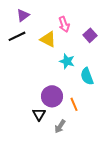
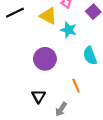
cyan star: (67, 61) -> (69, 30), moved
purple circle: (52, 96) -> (45, 59), moved

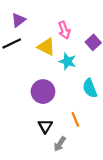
black triangle: (39, 96) -> (45, 126), moved

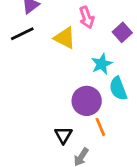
cyan star: (68, 61) -> (102, 64), moved, turned 30
purple circle: (43, 92) -> (87, 101), moved

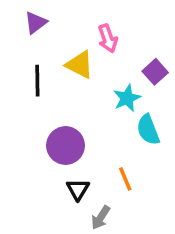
purple square: (122, 32) -> (155, 72), moved
black line: (22, 34) -> (37, 81), moved, turned -65
purple circle: (87, 101) -> (66, 146), moved

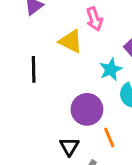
black line: (37, 81) -> (34, 69), moved
purple circle: (66, 146) -> (87, 109), moved

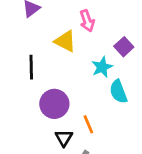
purple circle: (87, 109) -> (54, 104), moved
orange line: (109, 138) -> (88, 124), moved

